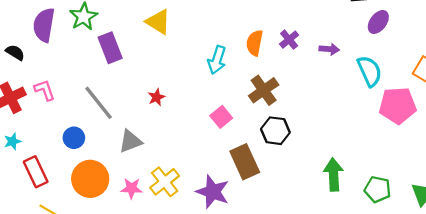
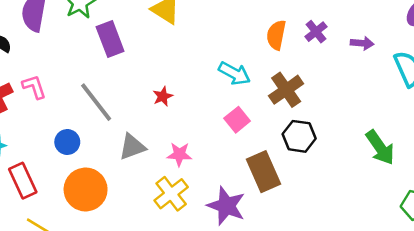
cyan arrow: (217, 60) -> (234, 73), moved, turned -80
green arrow: (333, 175) -> (380, 147), moved, turned 148
pink star: (132, 188) -> (179, 154), moved

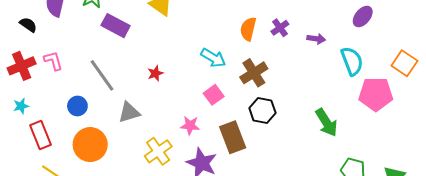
purple rectangle: (110, 39) -> (116, 26), turned -44
pink star: (179, 154) -> (190, 125), moved

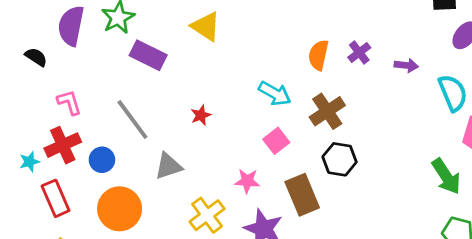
red cross: (22, 66) -> (63, 145), moved
green arrow: (327, 123) -> (446, 176), moved

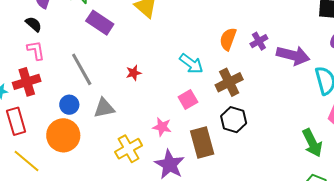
black semicircle: (36, 57) -> (34, 24), moved
purple arrow: (406, 65) -> (293, 55), size x1.8
blue circle: (102, 160) -> (69, 105), moved

